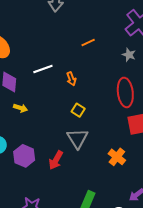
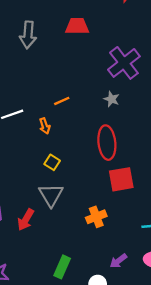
orange line: (88, 42) -> (62, 101), moved
orange cross: (117, 157) -> (96, 217), turned 30

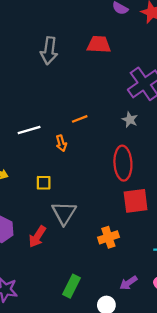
yellow square: (52, 162) -> (44, 183), moved, turned -35

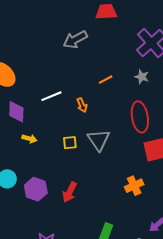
gray arrow: (49, 51) -> (75, 39), moved, turned 60
orange line: (80, 119) -> (106, 80), moved
gray triangle: (64, 213) -> (99, 140), moved

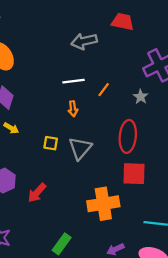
orange line: (106, 80) -> (104, 90), turned -40
white line: (51, 96) -> (73, 81), moved
orange cross: (134, 186) -> (103, 204), size x1.6

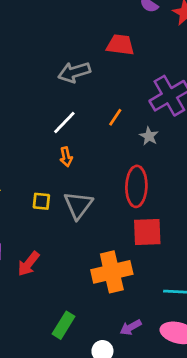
white line: (73, 81) -> (64, 123), turned -35
orange line: (104, 90) -> (115, 117), moved

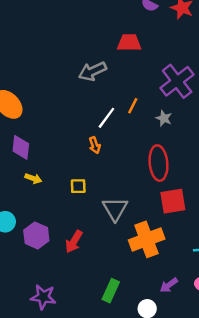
white line: (64, 123) -> (106, 118), moved
gray triangle: (78, 205) -> (115, 209), moved

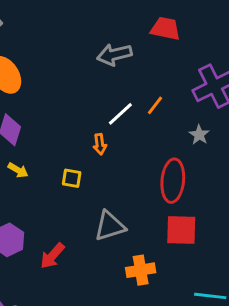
gray star: (164, 118) -> (199, 135), moved
yellow square: (78, 186) -> (72, 178), moved
gray triangle: (115, 209) -> (110, 226), turned 32
orange cross: (147, 239) -> (141, 270), size x0.7

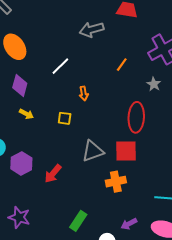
white line: (120, 114) -> (60, 66), moved
red square: (181, 230) -> (126, 151), moved

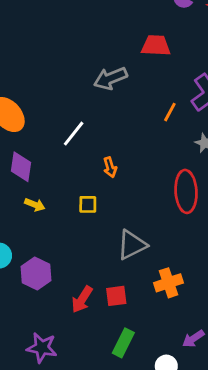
orange line: (122, 65) -> (170, 112), moved
red square: (126, 151) -> (116, 296), moved, size x0.7
red arrow: (53, 174) -> (82, 299), moved

